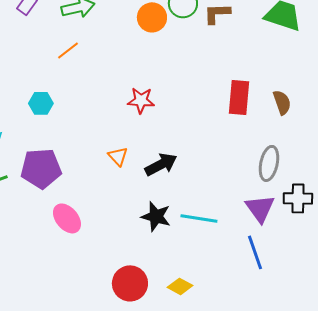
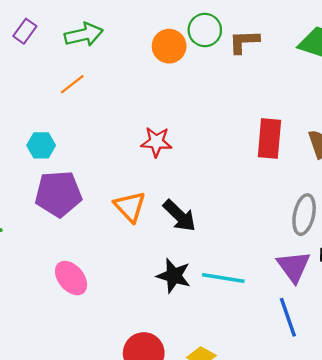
orange triangle: (118, 156) -> (130, 206), size x1.4
black arrow: (161, 164) -> (179, 216), turned 72
purple pentagon: (41, 168) -> (58, 194), moved

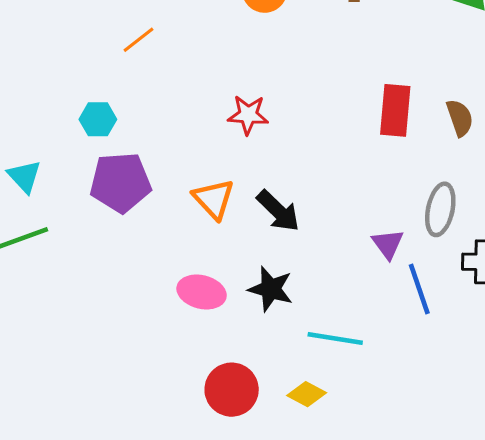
purple triangle: (294, 266) -> (388, 244), moved, size x0.7
pink ellipse: (71, 278) -> (202, 292), moved, turned -36
cyan line: (223, 278) -> (335, 339), moved
blue line: (288, 317) -> (419, 289), moved

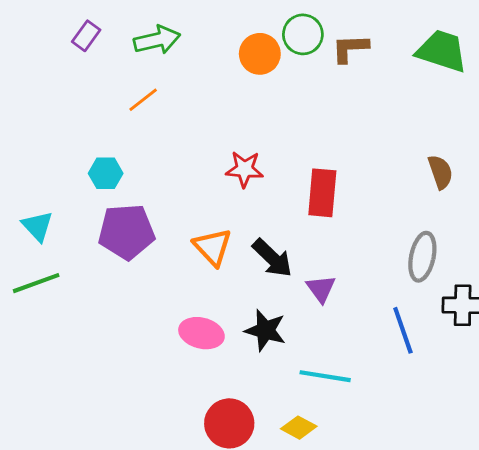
red rectangle: (395, 110) -> (322, 193), moved
purple triangle: (388, 244) -> (321, 289), moved

